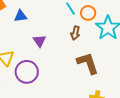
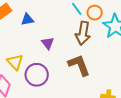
brown arrow: (75, 33) -> (83, 33), size x1.6
brown L-shape: (88, 63) -> (79, 65), moved

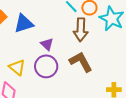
blue triangle: (27, 19) -> (24, 23), size x1.5
purple circle: (37, 75) -> (46, 66), moved

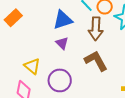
blue triangle: (24, 23) -> (63, 20), moved
purple circle: (46, 66) -> (60, 80), moved

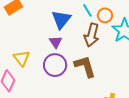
blue triangle: (63, 20) -> (61, 19), turned -45
purple circle: (60, 80) -> (55, 65), moved

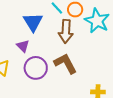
purple triangle: (56, 42) -> (23, 46), moved

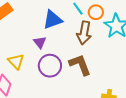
blue triangle: (33, 22) -> (53, 20), turned 35

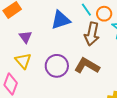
purple triangle: (40, 42) -> (26, 37), moved
brown L-shape: (80, 65) -> (87, 66), turned -40

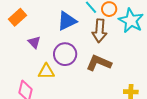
yellow triangle: (23, 61) -> (46, 71), moved, turned -42
purple circle: (57, 66) -> (65, 54), moved

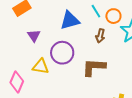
brown arrow: (100, 31) -> (100, 36), size x0.6
brown L-shape: (99, 63) -> (94, 67), turned -30

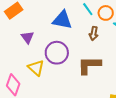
blue triangle: (70, 20) -> (62, 20), turned 30
yellow triangle: (41, 66) -> (36, 68), turned 36

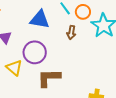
brown L-shape: (89, 65) -> (49, 78), moved

